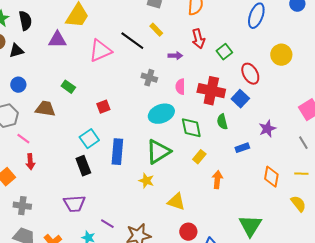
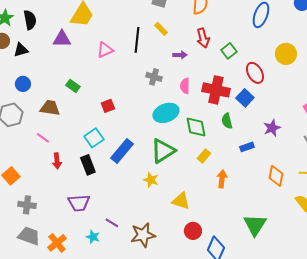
black line: (132, 41) -> (137, 40), turned 60
pink triangle: (100, 51) -> (105, 50), size x0.7
pink line: (23, 139) -> (43, 138), moved
blue rectangle: (117, 152) -> (122, 151), turned 35
red arrow: (30, 162) -> (57, 161), moved

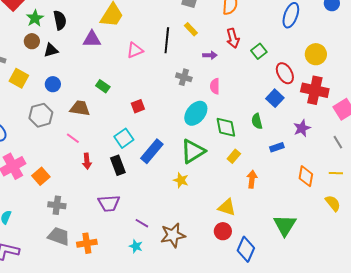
red cross: (216, 90) -> (315, 90), moved
cyan ellipse: (166, 113) -> (196, 113), turned -30
yellow triangle: (181, 201) -> (227, 207), moved
cyan star: (93, 237) -> (136, 246), moved
orange cross: (57, 243) -> (87, 243), turned 30

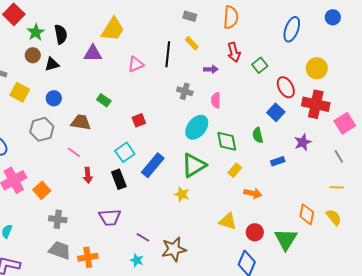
orange diamond: (306, 176) -> (307, 214), moved
orange arrow: (252, 179) -> (253, 193), turned 96
red circle: (223, 231) -> (255, 232), moved

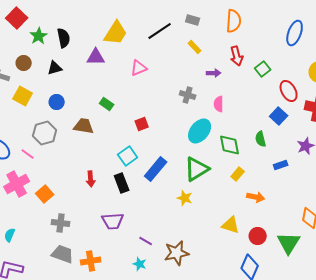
black line: (168, 54) -> (160, 31), moved, turned 50
brown circle: (33, 55) -> (24, 63), moved
pink line: (74, 152) -> (28, 154), moved

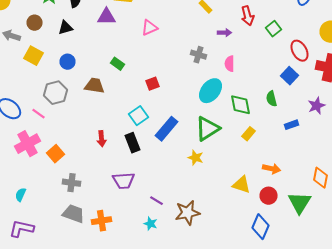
orange arrow: (256, 197) -> (272, 169), moved

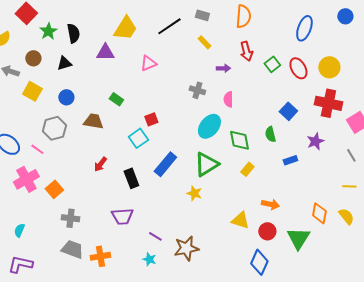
red ellipse: (300, 51) -> (298, 68), moved
cyan square: (138, 116) -> (138, 138), moved
red arrow: (102, 139) -> (100, 164), moved, turned 42

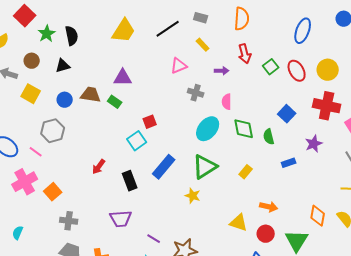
purple triangle: (105, 52) -> (123, 78), moved
pink triangle: (148, 63) -> (179, 66), moved
brown trapezoid: (93, 121) -> (91, 95), moved
green diamond: (239, 140) -> (244, 129), moved

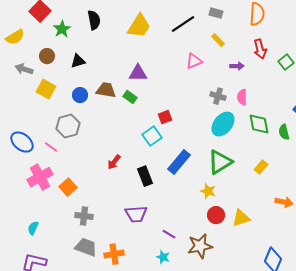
black semicircle: (72, 36) -> (94, 20), moved
gray cross: (196, 93) -> (218, 96), moved
yellow triangle: (239, 223) -> (241, 218), moved, turned -36
red circle: (266, 234) -> (216, 215), moved

